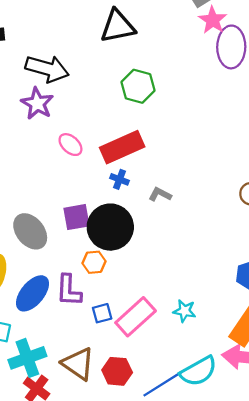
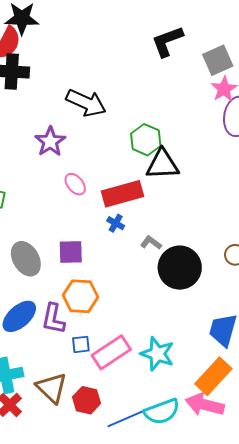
black triangle: (118, 26) -> (163, 164), moved
black arrow: (47, 69) -> (86, 103), moved
black circle: (110, 227) -> (180, 268), moved
orange hexagon: (94, 262) -> (81, 296), size x1.6
cyan star: (184, 311) -> (157, 354), size x1.6

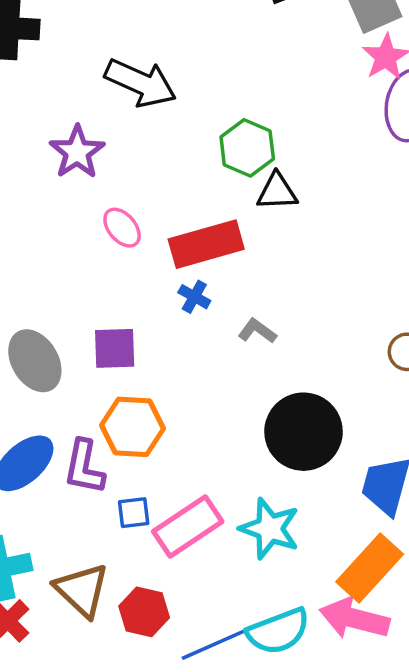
black triangle: (163, 164) -> (277, 192), size x0.7
black circle: (180, 268) -> (303, 432), moved

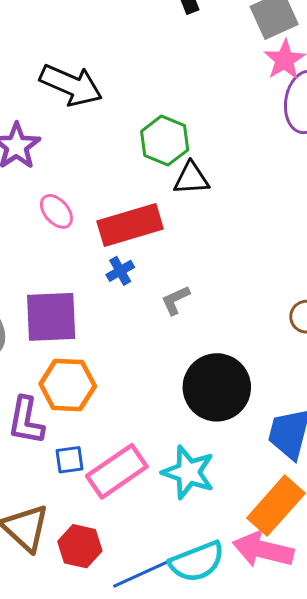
blue cross: (194, 297) -> (120, 271), turned 32
gray L-shape: (257, 331) -> (175, 300), turned -60
purple square: (115, 348) -> (51, 317), size x1.4

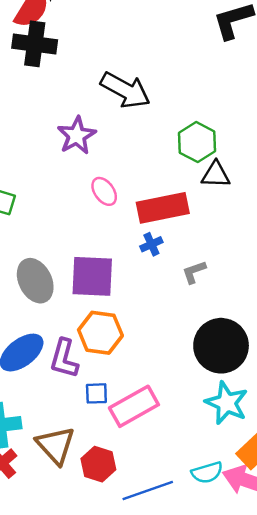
cyan star: (188, 472) -> (227, 403), moved
cyan semicircle: (197, 562) -> (207, 472), moved, size x0.7

